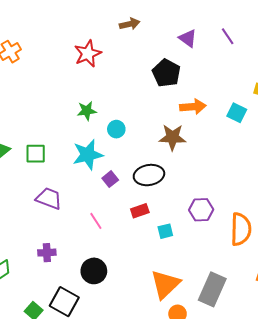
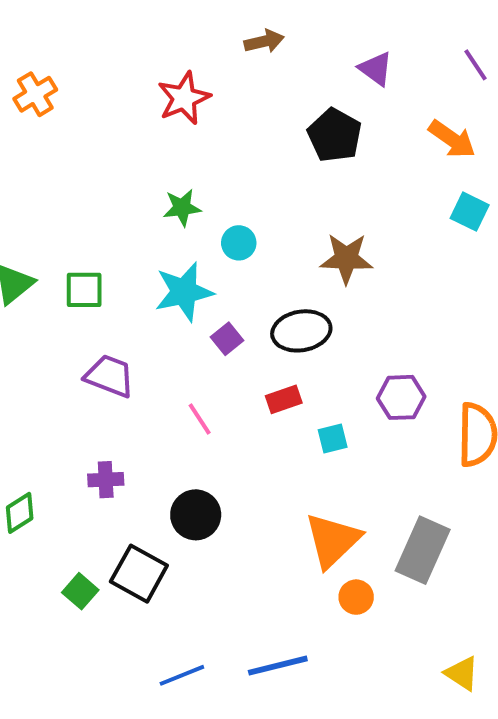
purple line: (228, 36) -> (475, 65), moved
orange arrow: (193, 107) -> (452, 139), moved, turned 40

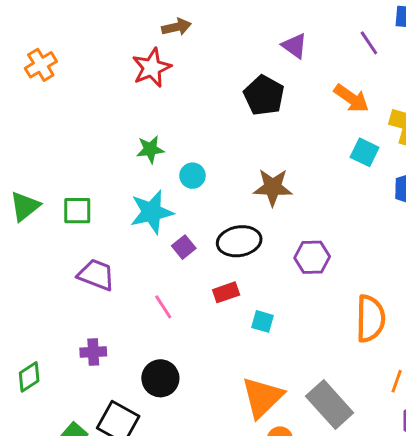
brown arrow: (264, 41) -> (176, 27), moved
purple hexagon: (401, 397) -> (312, 257), moved
cyan square: (333, 439) -> (262, 321), turned 30
gray rectangle: (423, 550) -> (330, 405), turned -66

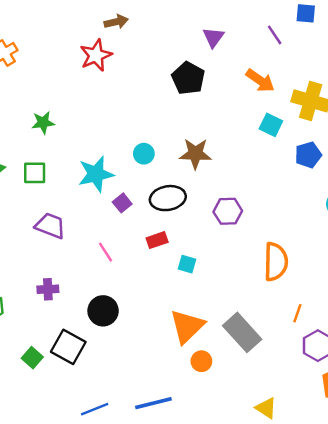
purple triangle: (295, 46) -> (213, 37), turned 30
green star: (150, 149) -> (43, 123), moved
cyan circle: (192, 176) -> (144, 154), moved

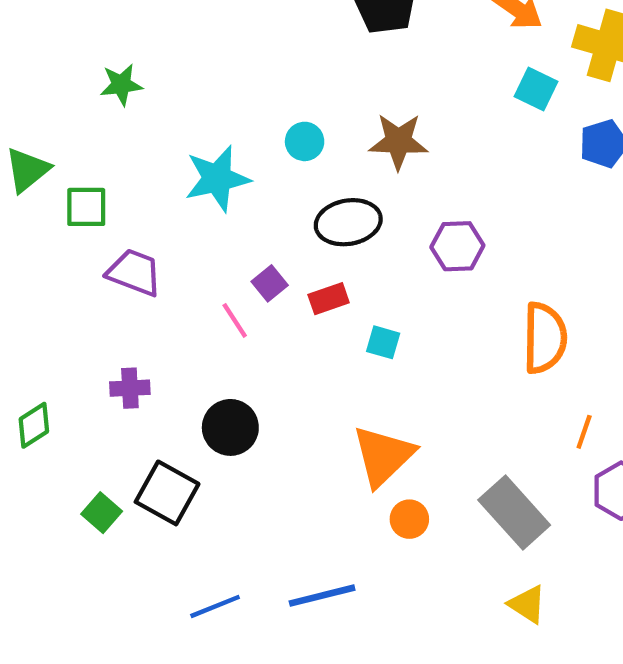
green square: (35, 173) -> (86, 207), moved
purple square: (122, 203) -> (270, 283), moved
gray rectangle: (242, 332) -> (514, 513), moved

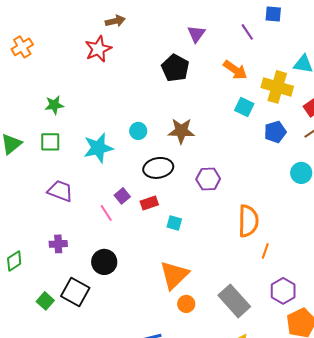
green square: (86, 207) -> (50, 142), moved
orange line: (584, 432) -> (265, 251), moved

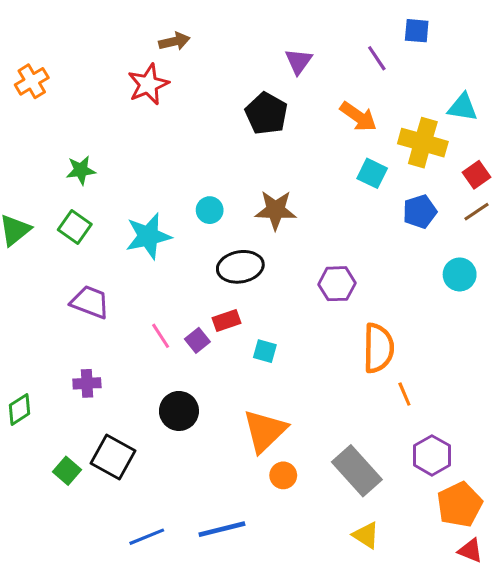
green square: (50, 142) -> (75, 227), turned 35
purple hexagon: (208, 179) -> (337, 284), moved
purple square: (122, 196) -> (197, 340), moved
orange line: (265, 251) -> (404, 394), turned -42
black circle: (104, 262) -> (179, 411), moved

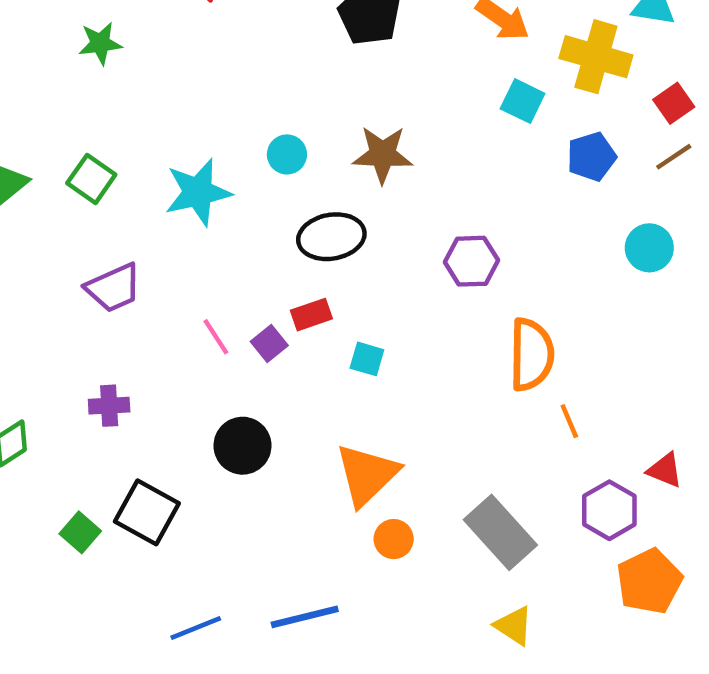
green star: (81, 170) -> (100, 43), moved
purple trapezoid: (90, 302) -> (114, 288), turned 135
red triangle: (470, 551) -> (665, 470), moved

